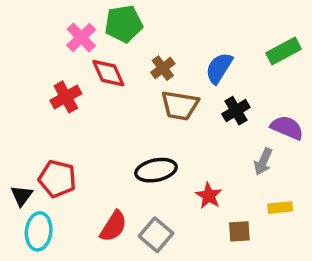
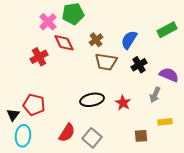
red star: (209, 196) -> (123, 103), moved

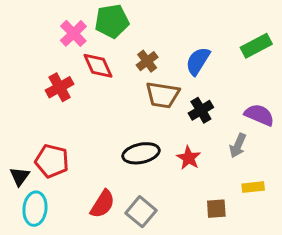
black cross: (139, 65) -> (201, 110), moved

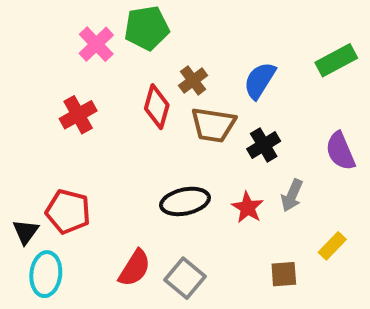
red diamond: (98, 66) -> (157, 107), moved, turned 40
purple semicircle: (259, 115) -> (340, 151), turned -136
gray arrow: (238, 146) -> (292, 195), moved
yellow rectangle: (253, 187) -> (332, 246), turned -40

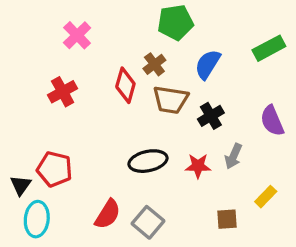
green pentagon: (147, 28) -> (175, 22), moved
red star: (248, 208) -> (198, 166), turned -30

